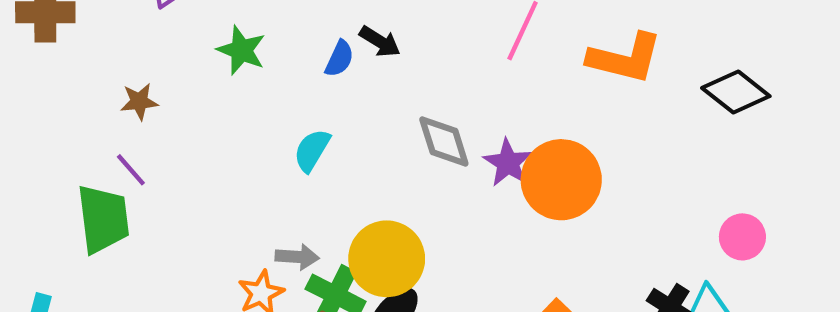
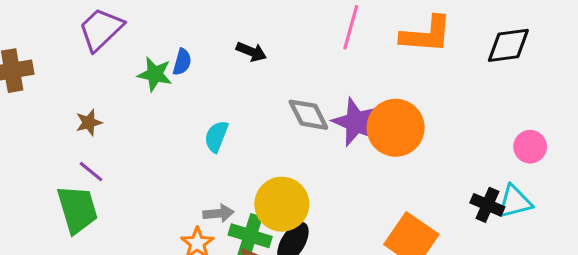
blue semicircle: (339, 59) -> (182, 62), moved
black diamond: (736, 92) -> (508, 45), turned -36
purple star: (508, 163) -> (356, 122), size x1.4

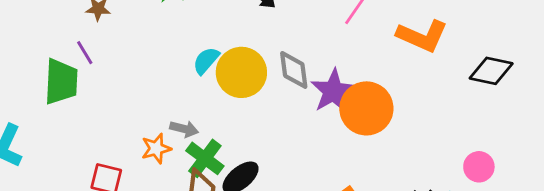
yellow circle: (282, 204) -> (241, 72), moved

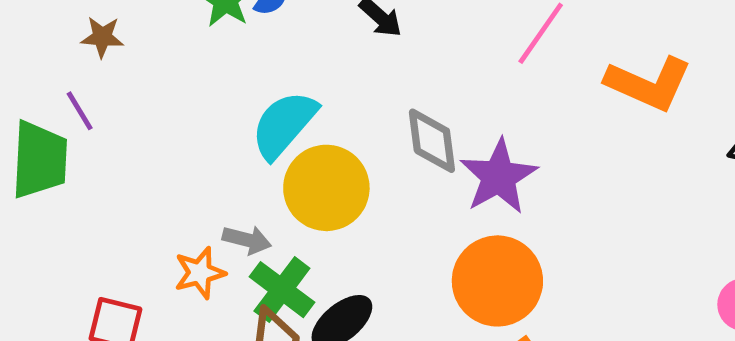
cyan semicircle: (206, 61) -> (284, 125), size x1.5
yellow circle: (241, 72) -> (326, 188), moved
orange circle: (366, 108) -> (497, 281), moved

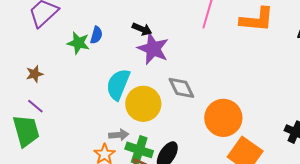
gray diamond: (432, 141) -> (181, 88), moved
purple star: (499, 177) -> (153, 49), moved

